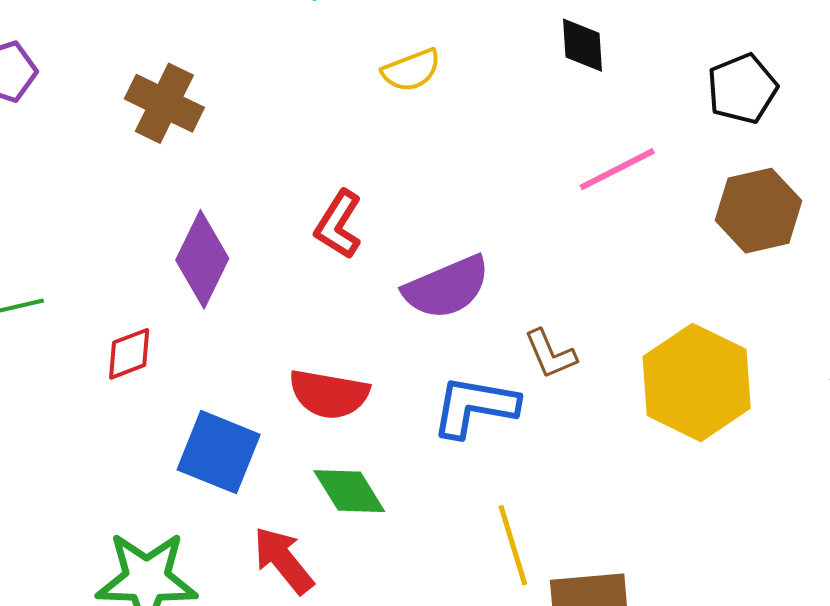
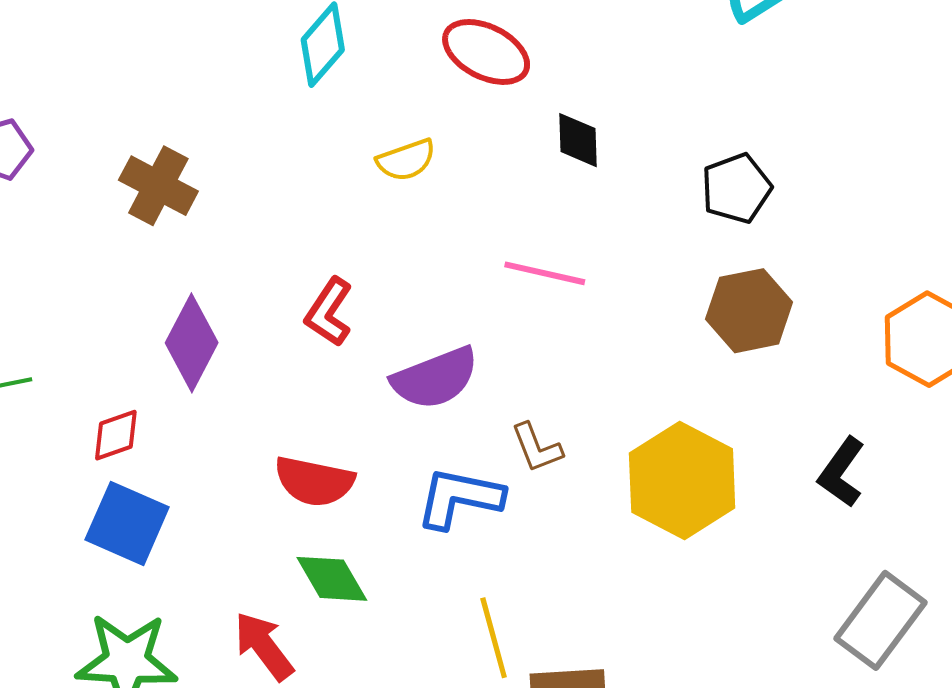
pink line: (617, 169) -> (545, 273), moved, turned 38
blue square: (219, 452) -> (127, 523), moved

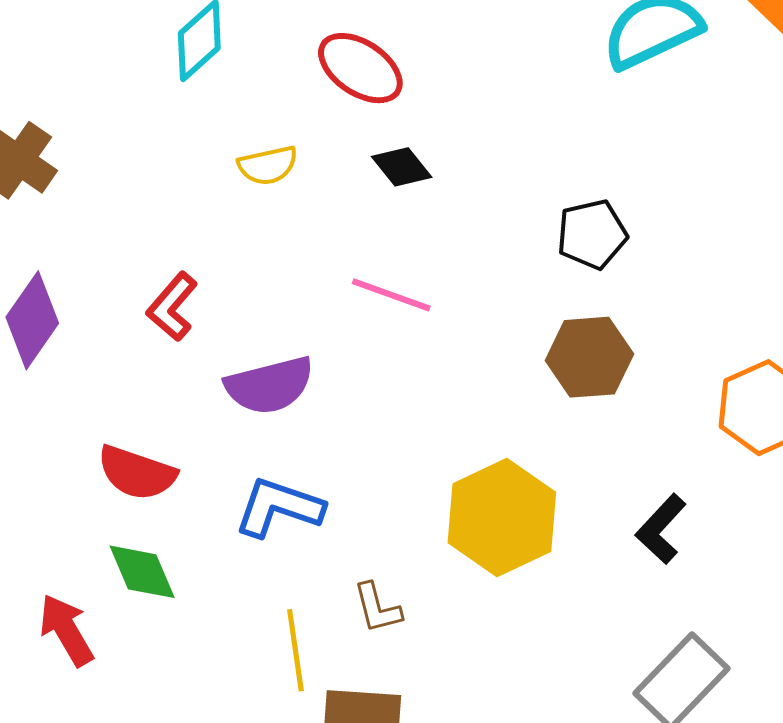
black diamond: (578, 140) -> (402, 167), moved, turned -44
brown L-shape: (537, 448) -> (377, 608), moved

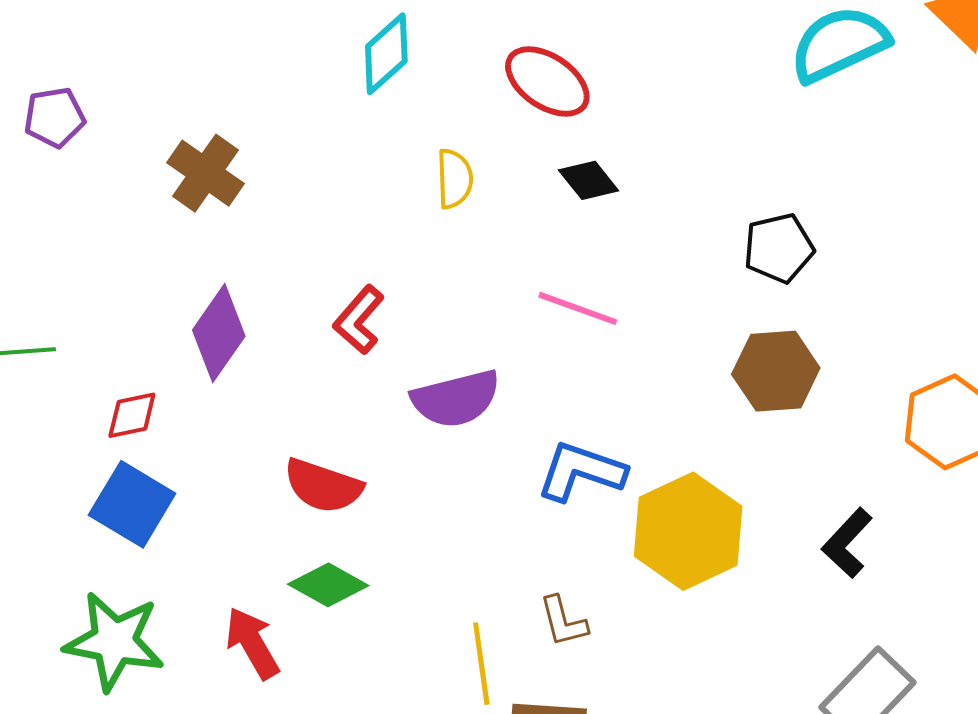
yellow semicircle: (268, 165) -> (455, 179), turned -80
blue L-shape: (279, 507) -> (581, 471), moved
green diamond: (142, 572) -> (328, 585), turned -38

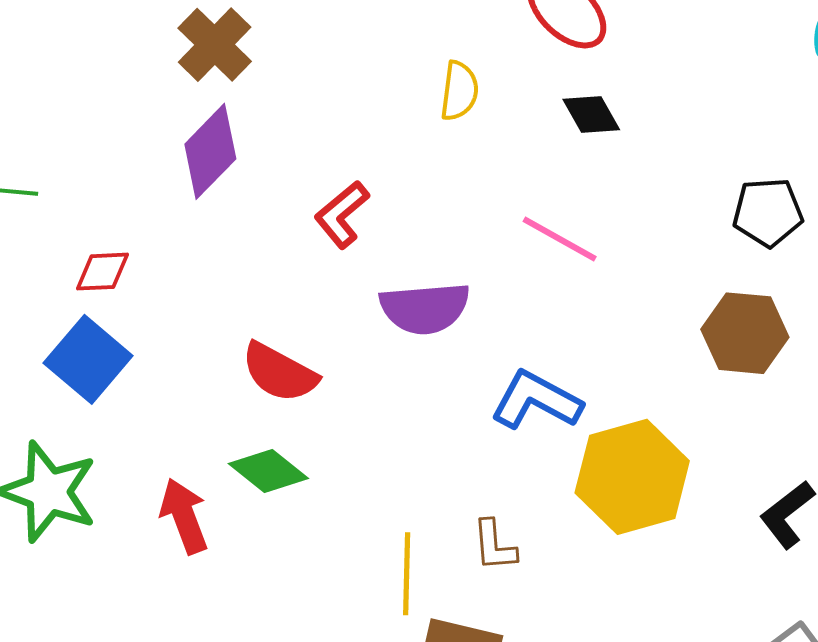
purple diamond: (219, 333) -> (210, 151), moved

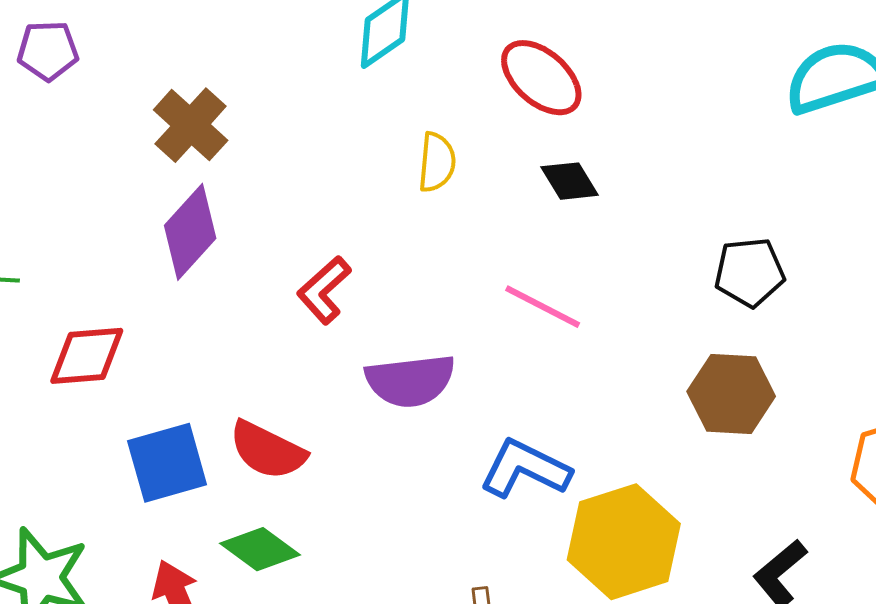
red diamond: (102, 272) -> (87, 356), size x1.4
blue square: (88, 359) -> (167, 463), moved, turned 36

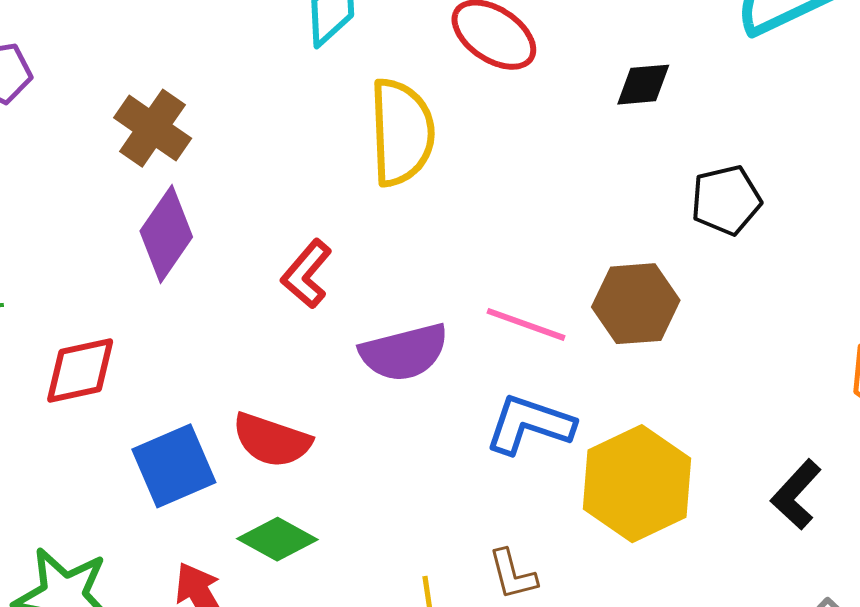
yellow semicircle: (437, 162) -> (402, 132), size x1.8
black diamond: (570, 181) -> (643, 85), moved, turned -56
pink line: (543, 307) -> (526, 324), moved
brown hexagon: (731, 394) -> (636, 304), moved

